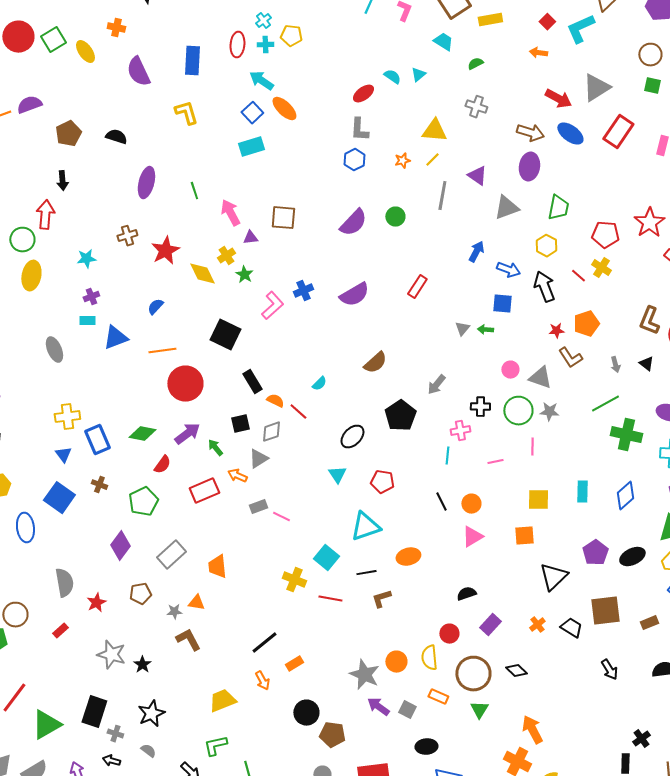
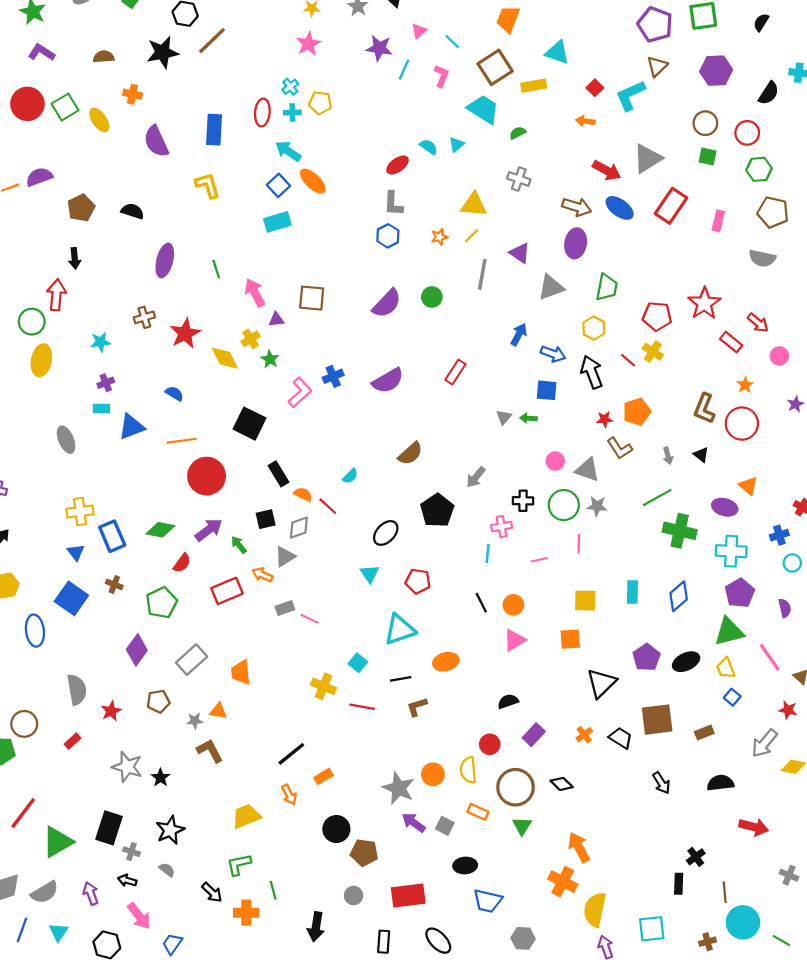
cyan trapezoid: (443, 42) -> (483, 109), size x1.5
blue semicircle: (155, 307) -> (174, 394), turned 78
cyan square: (326, 558) -> (358, 663), size x0.7

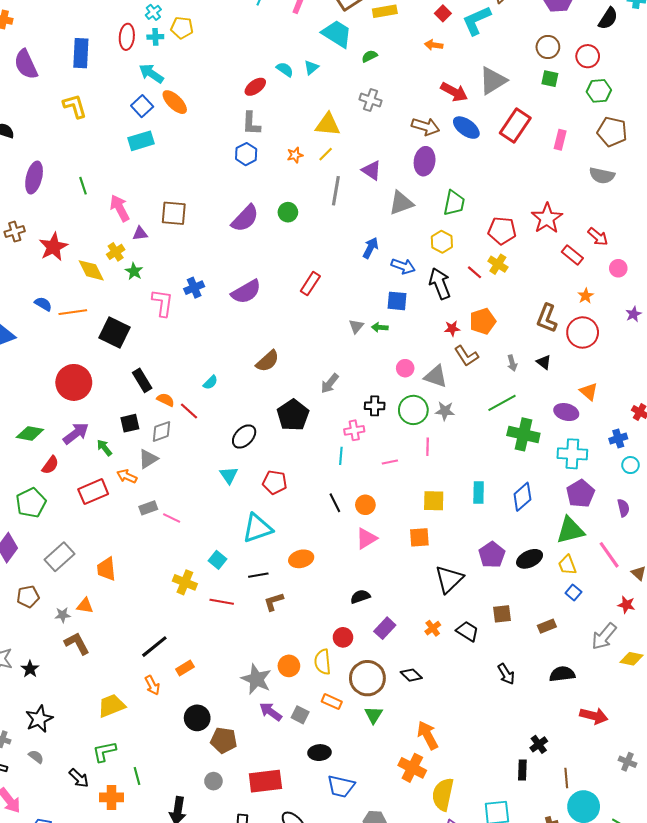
pink L-shape: (300, 392) -> (162, 303), turned -40
orange line: (182, 441) -> (73, 312), moved
brown square: (657, 720) -> (502, 614), size x0.6

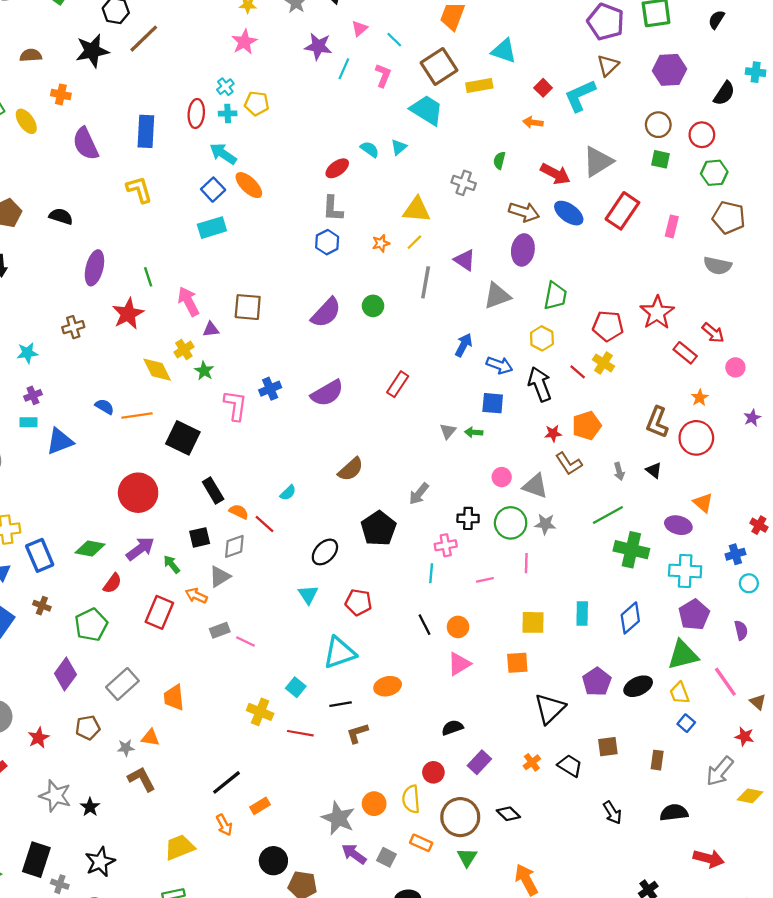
green semicircle: (369, 56) -> (499, 160), moved, turned -49
red star: (53, 247) -> (128, 314), moved
red rectangle: (93, 492) -> (159, 612), turned -44
brown rectangle: (547, 626) -> (657, 760), turned -60

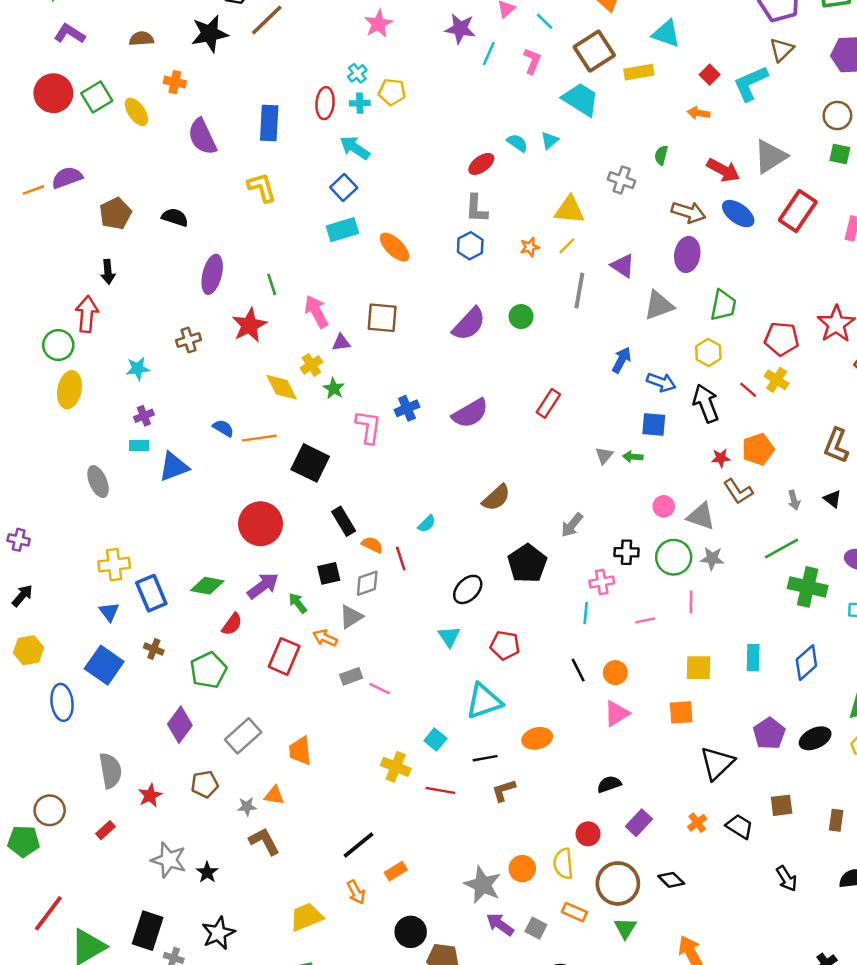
orange ellipse: (249, 185) -> (395, 247), moved
red line: (265, 524) -> (401, 558), turned 30

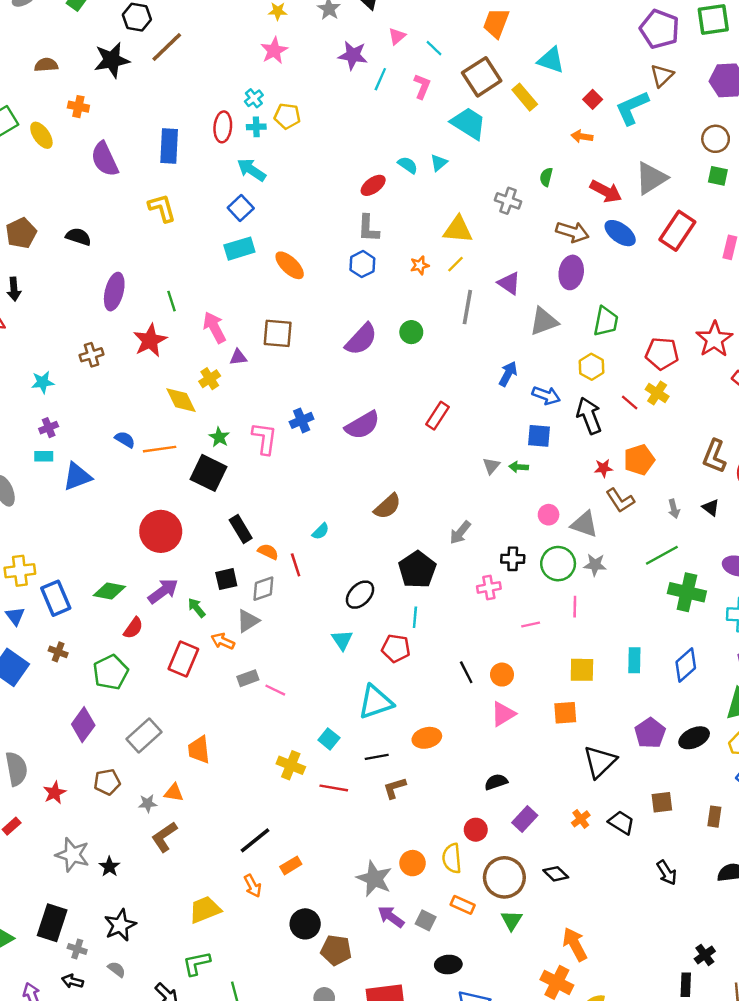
yellow rectangle: (639, 72) -> (525, 97), turned 60
green star: (334, 388) -> (219, 437), moved
cyan line: (586, 613) -> (415, 617), moved
brown L-shape: (264, 841) -> (164, 837), turned -96

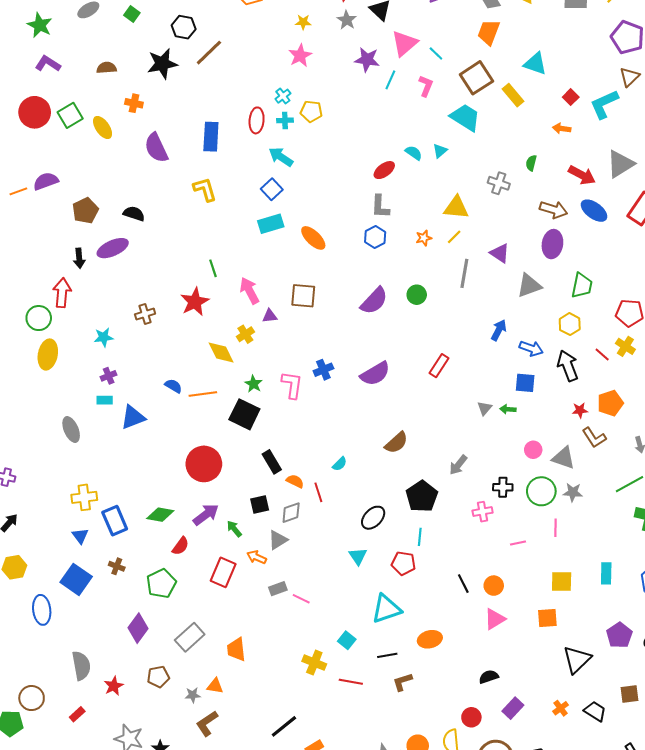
pink triangle: (397, 36) -> (405, 43), size x1.8
purple ellipse: (114, 292) -> (113, 248), moved, turned 52

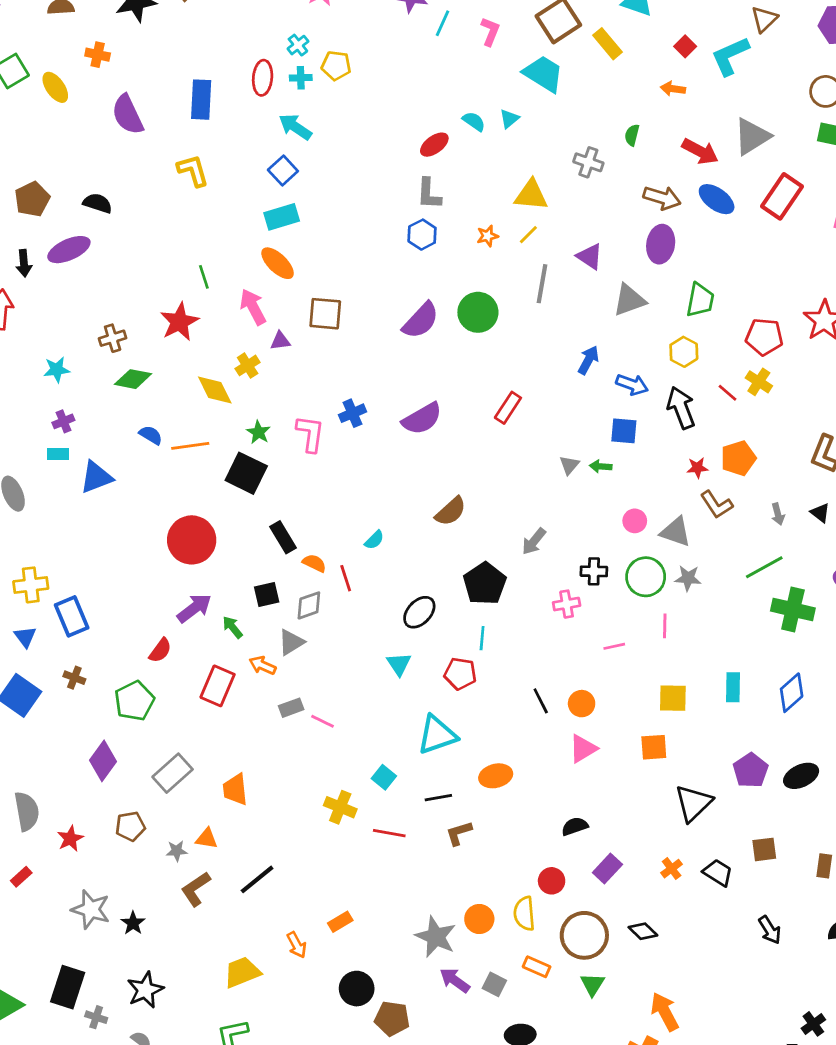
orange ellipse: (313, 238) -> (278, 263), moved
green circle: (417, 295) -> (478, 312), size x1.5
green diamond: (160, 515) -> (133, 379), moved
black line: (284, 726) -> (257, 879), moved

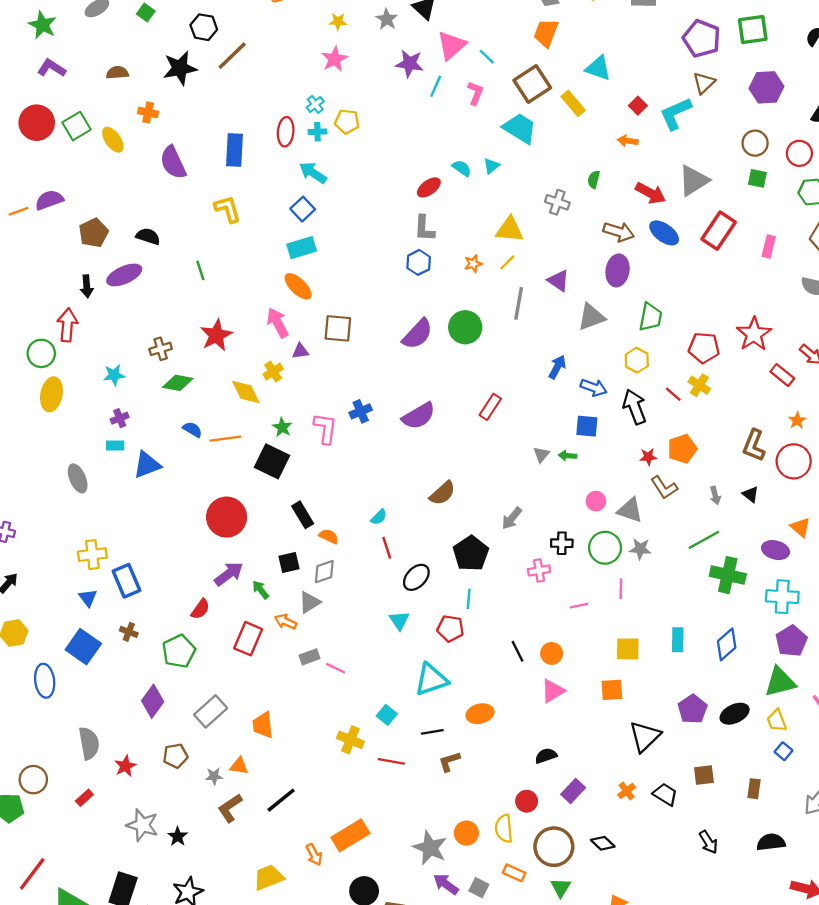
green line: (204, 277) -> (200, 270), moved
red line: (346, 578) -> (387, 548), moved
orange rectangle: (340, 922) -> (350, 835), size x1.8

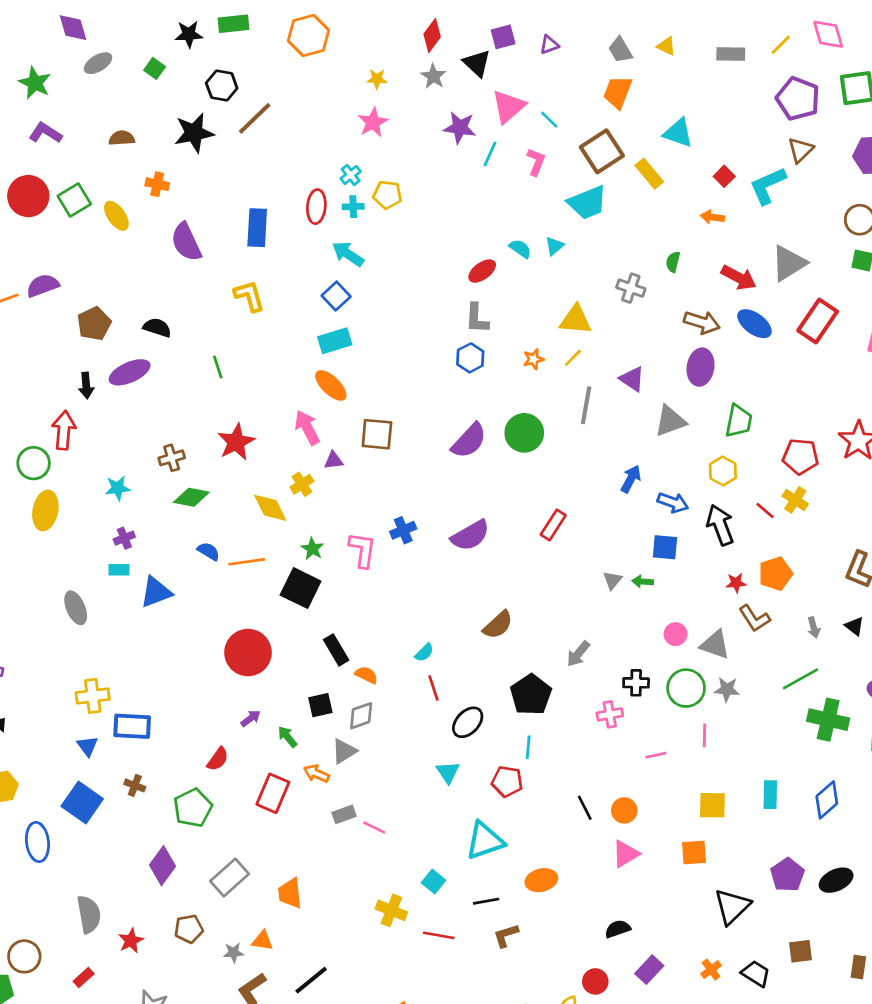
cyan trapezoid: (520, 128) -> (587, 203), turned 126
purple arrow: (229, 574) -> (251, 718), size x0.6
blue rectangle: (127, 581) -> (132, 726), turned -64

